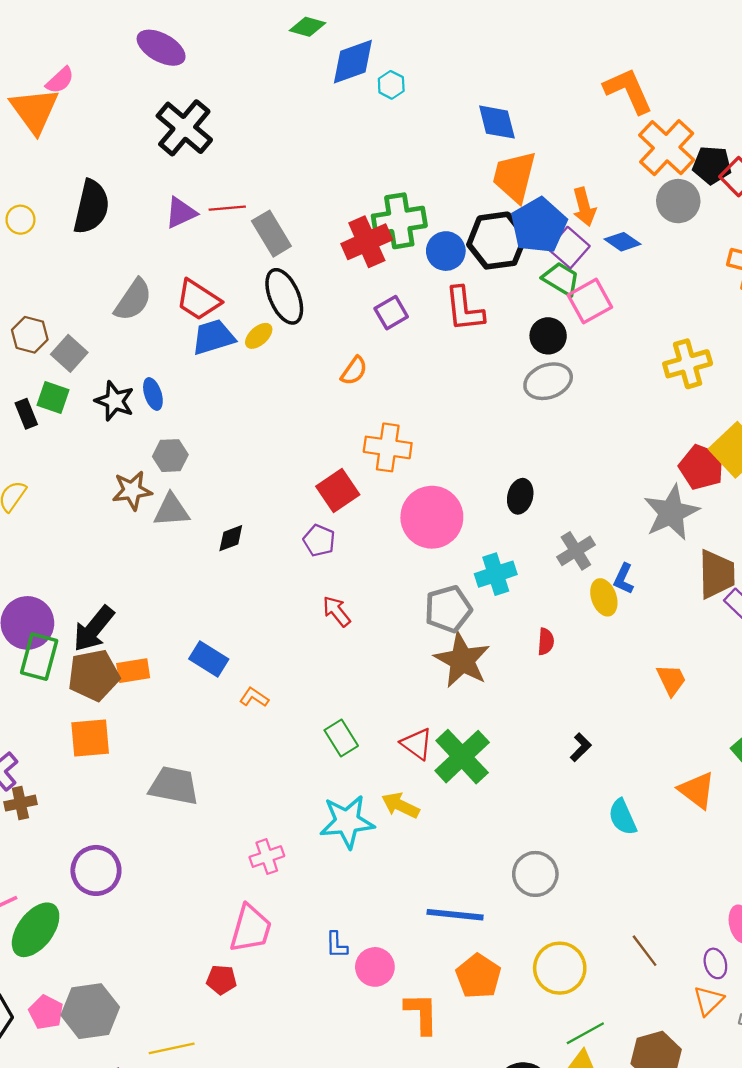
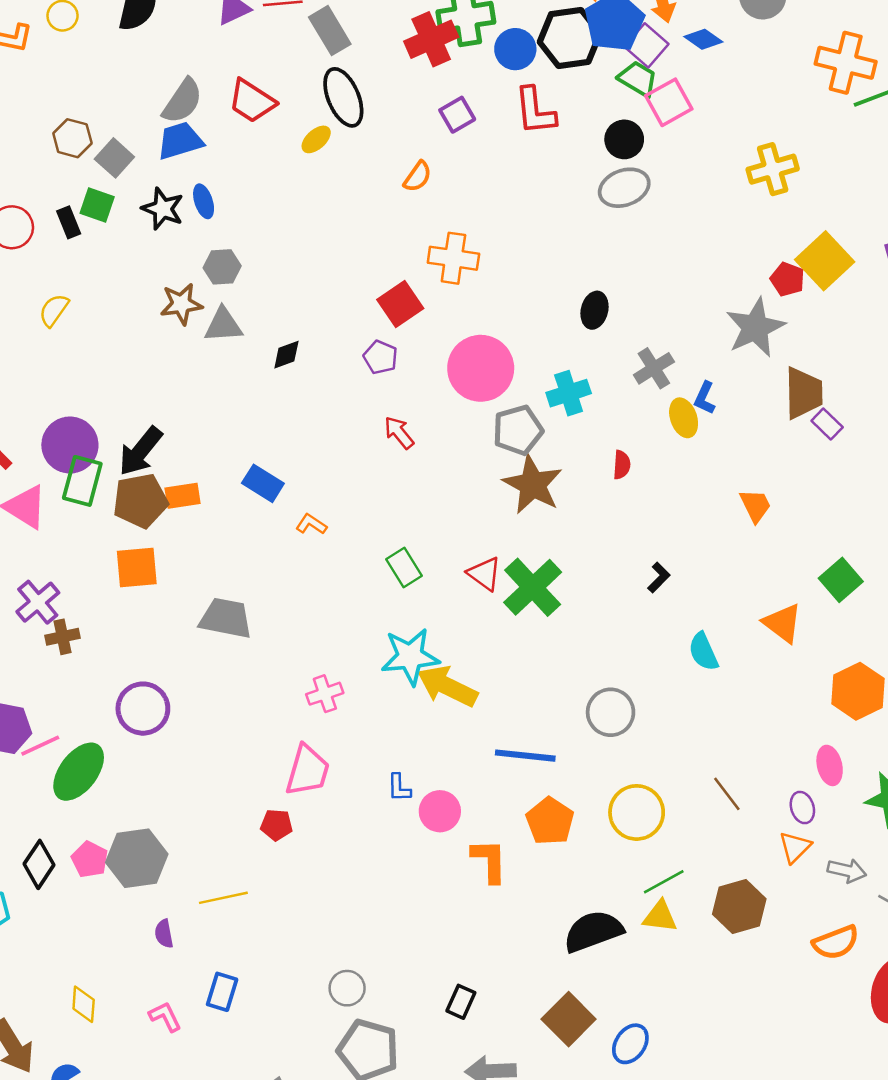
blue trapezoid: (213, 337) -> (180, 141), moved
red pentagon: (701, 467) -> (788, 279), size x0.7
pink circle: (432, 517) -> (481, 368), moved
yellow arrow: (400, 805) -> (447, 686), moved, size x1.5

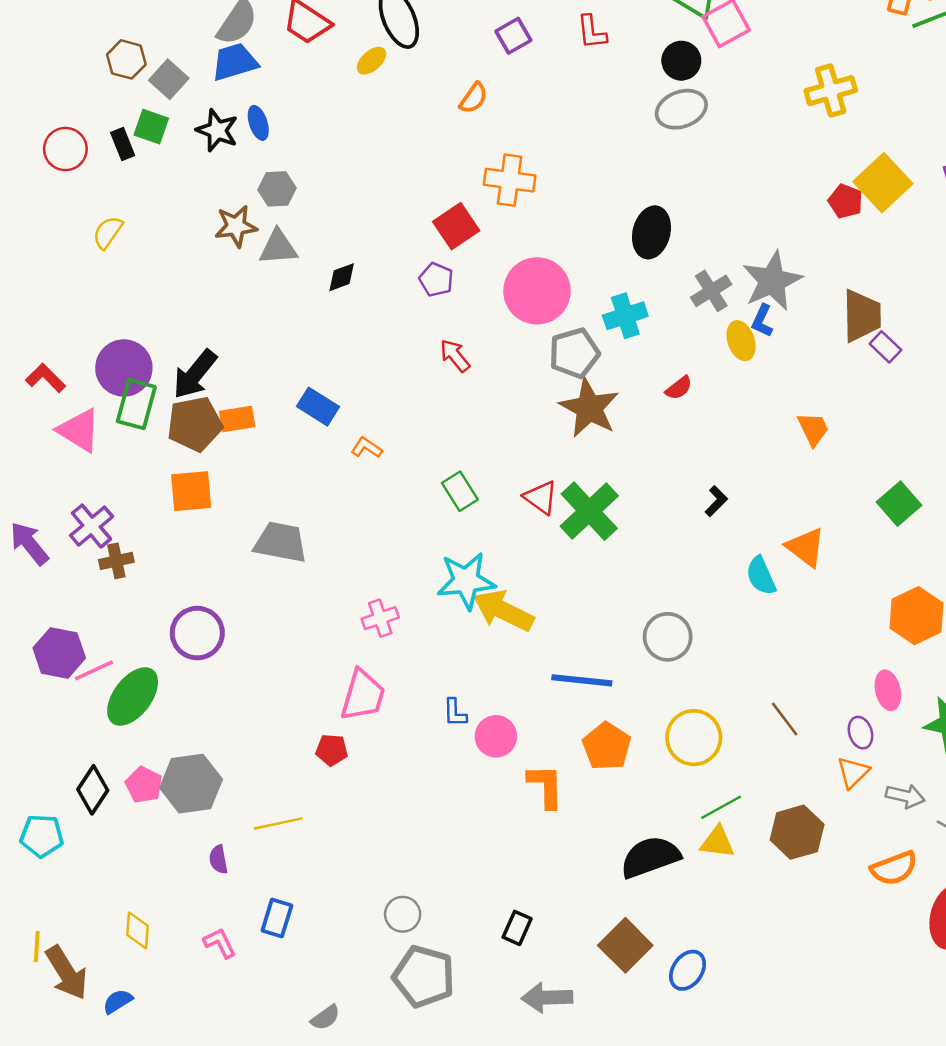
red L-shape: (535, 111) -> (592, 32), size x0.7
black ellipse: (595, 310) -> (651, 232), size x1.4
gray star: (755, 327) -> (772, 281), moved
red semicircle: (622, 465) -> (679, 388), turned 48
orange triangle: (783, 623) -> (806, 547), moved

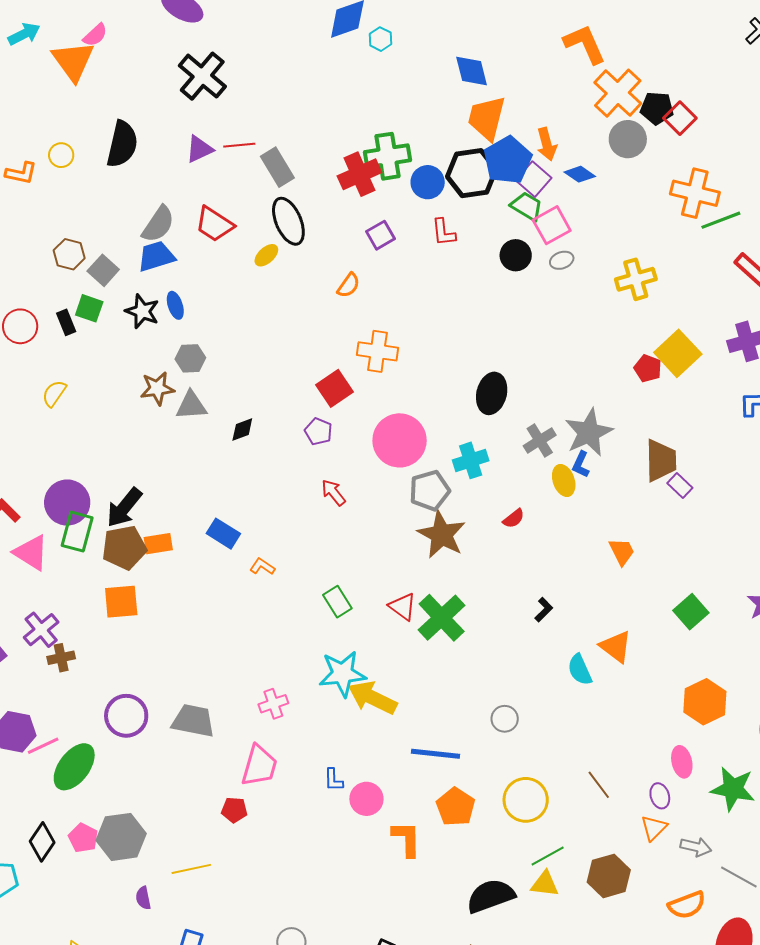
gray ellipse: (681, 109) -> (562, 260), moved, size x0.6
gray trapezoid: (281, 542) -> (193, 721), moved
gray circle: (668, 637) -> (505, 719), size x0.7

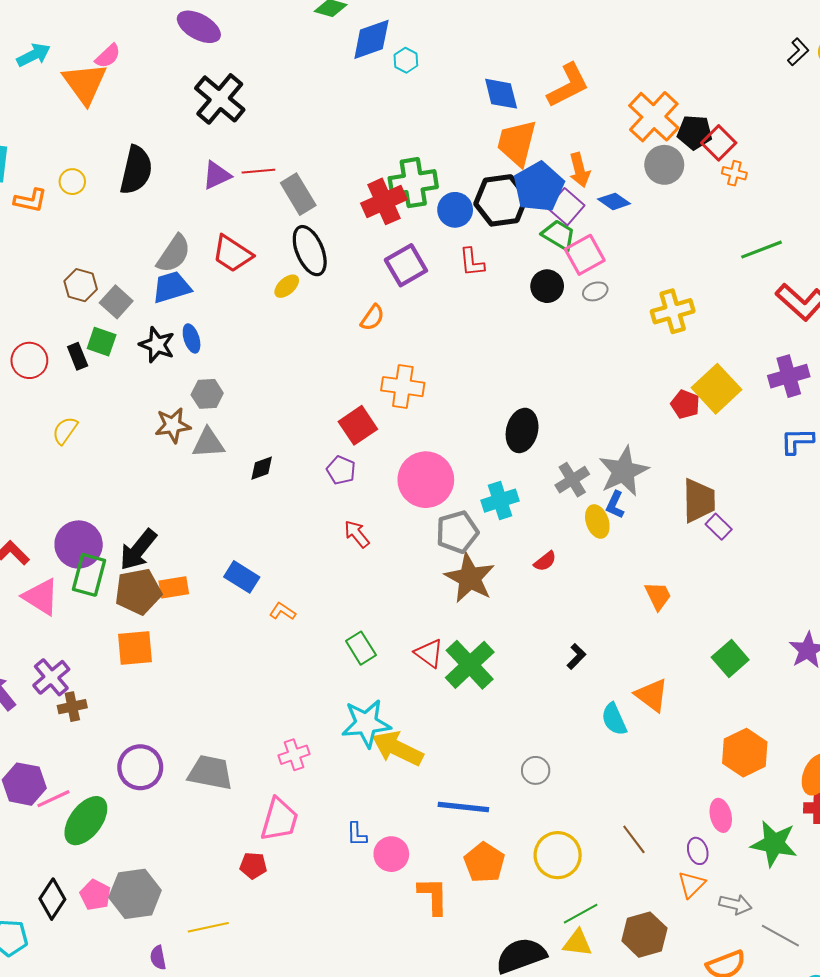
orange L-shape: (585, 44) -> (568, 85), moved, turned 87
orange cross: (695, 193) -> (734, 173), moved, size x0.5
purple square: (381, 235) -> (406, 265), size x1.4

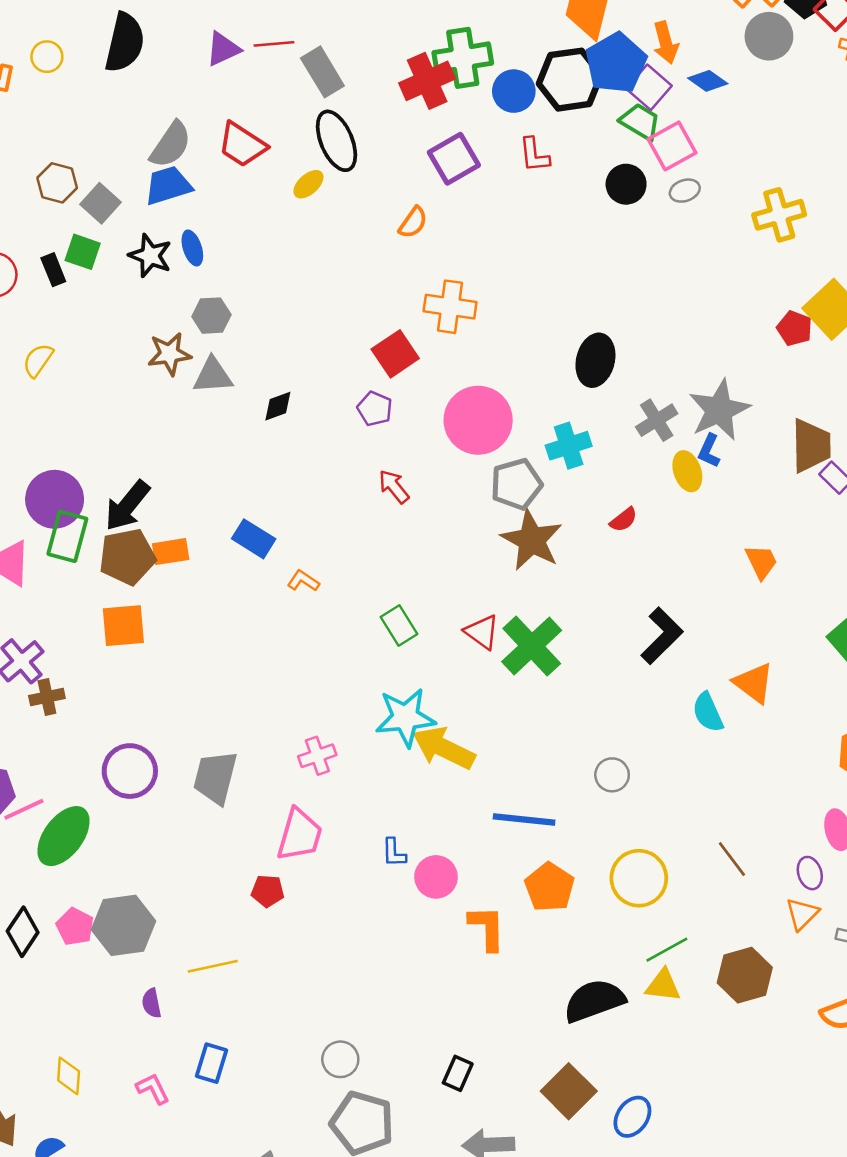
black L-shape: (576, 656) -> (662, 636), size x1.8
gray trapezoid: (210, 773) -> (215, 777), turned -87

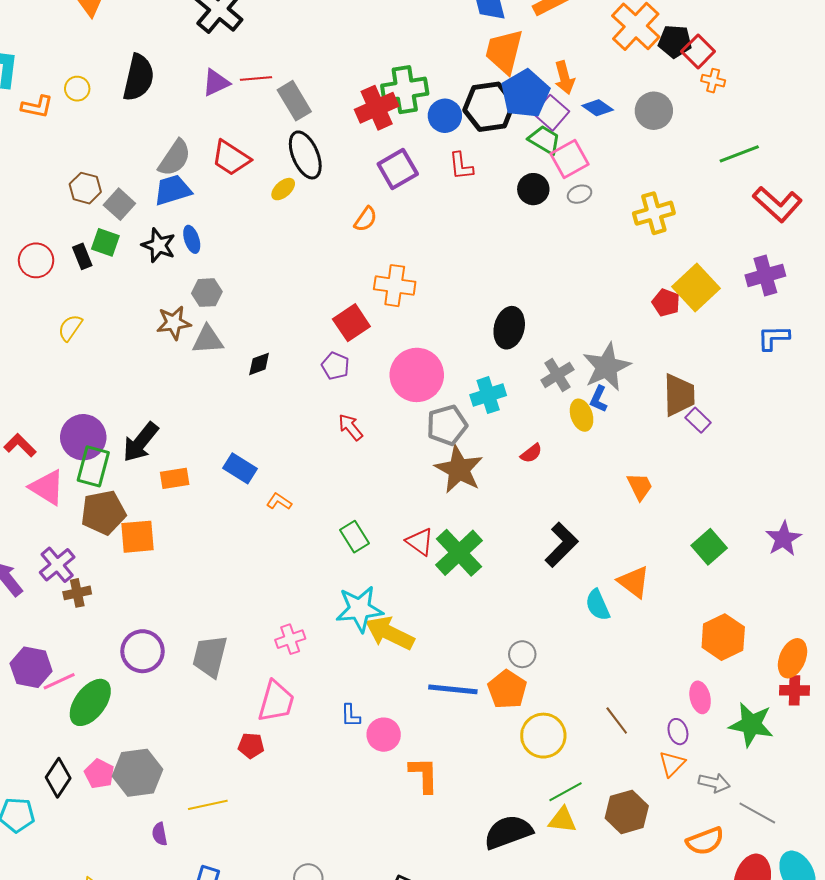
gray circle: (769, 36) -> (654, 111), moved
brown pentagon: (127, 557) -> (103, 513), moved
orange pentagon: (550, 887) -> (507, 689), moved

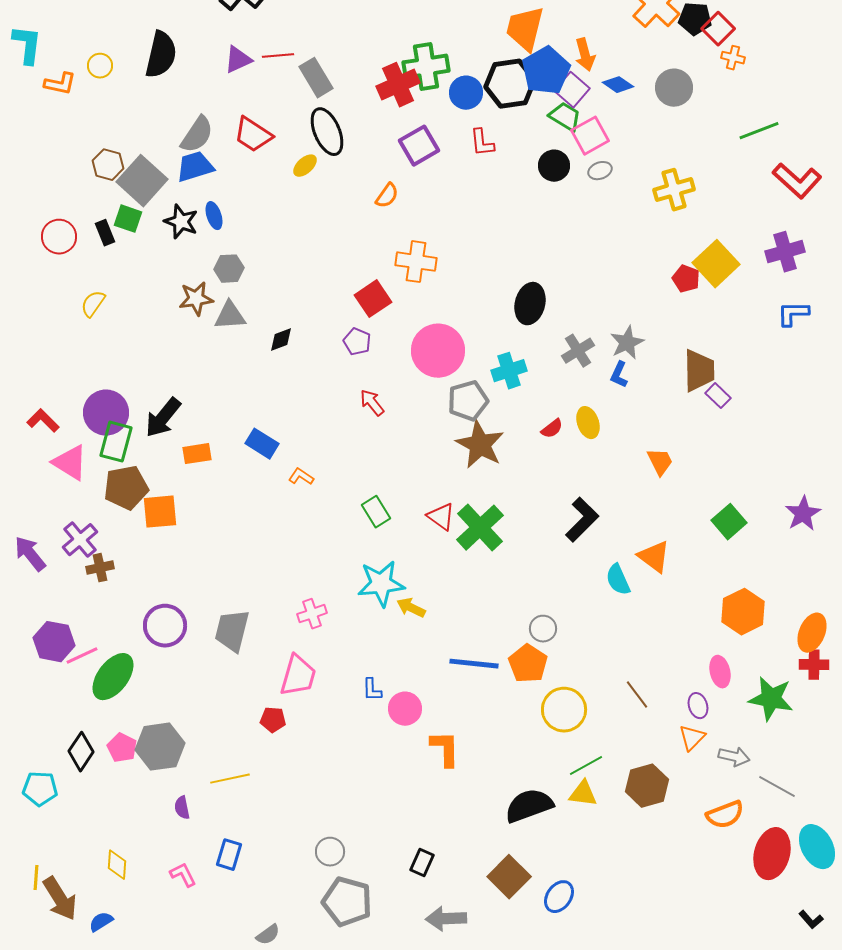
gray square: (119, 204) -> (142, 181), size x1.6
gray star: (607, 367) -> (627, 343), size x0.7
yellow ellipse: (582, 415) -> (588, 423), moved
yellow arrow: (390, 633) -> (411, 608), size x0.6

